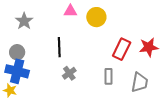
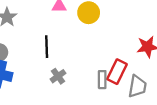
red rectangle: (122, 49) -> (117, 72), moved

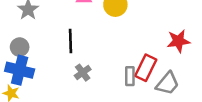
gray trapezoid: (137, 86) -> (168, 83), turned 30

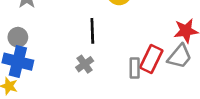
black line: (71, 41) -> (92, 31), moved
gray trapezoid: (168, 83) -> (180, 56), moved

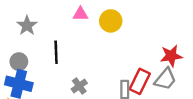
black line: (92, 31) -> (56, 52), moved

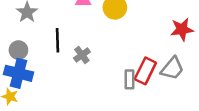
red star: (171, 56) -> (182, 29), moved
gray cross: (79, 86) -> (82, 55), moved

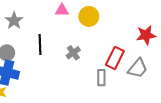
gray cross: (82, 55) -> (73, 53), moved
red rectangle: (145, 71) -> (115, 58), moved

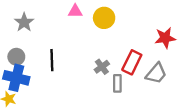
black line: (40, 44) -> (52, 60), moved
gray cross: (73, 53) -> (102, 67), moved

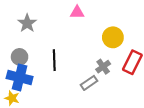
yellow circle: (104, 18) -> (113, 37), moved
gray rectangle: (117, 83) -> (89, 83), moved, turned 56

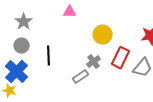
gray circle: (20, 57) -> (22, 46), moved
blue cross: (20, 77) -> (17, 72), turned 30

